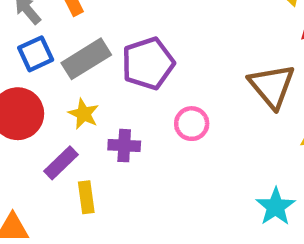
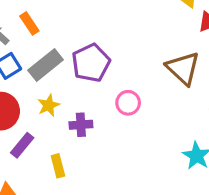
yellow star: (84, 114) -> (49, 105), turned 30
purple rectangle: (61, 163) -> (22, 145), moved

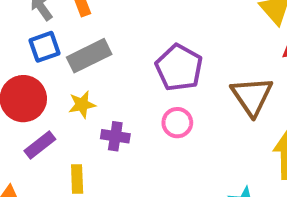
purple pentagon: (91, 63) -> (179, 68), moved, turned -30

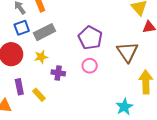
purple rectangle: (40, 145) -> (19, 87), moved, turned -63
yellow rectangle: (77, 179) -> (39, 95), turned -40

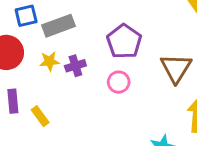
purple cross: (58, 73) -> (75, 66), moved, turned -32

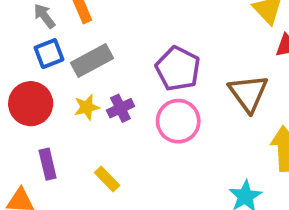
pink circle: (119, 82) -> (178, 121), size x1.5
yellow rectangle: (40, 116) -> (107, 179), moved

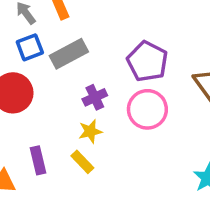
yellow star: (87, 107) -> (90, 131), moved
purple rectangle: (48, 164) -> (38, 160), moved

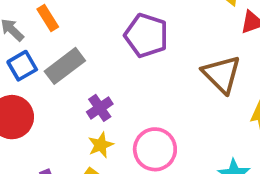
purple pentagon: (147, 61) -> (146, 35), moved
pink circle: (147, 109) -> (155, 149), moved

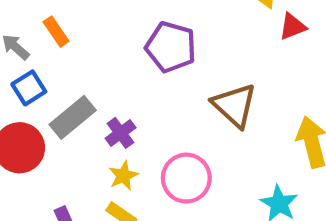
gray rectangle: (65, 66) -> (73, 117), moved
brown triangle: (222, 74) -> (235, 105), moved

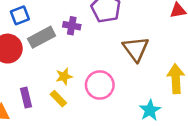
purple cross: (121, 133) -> (72, 26), moved, turned 35

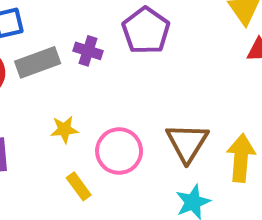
brown triangle: (136, 49) -> (187, 143), moved
yellow rectangle: (58, 99) -> (79, 186), moved

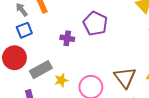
gray rectangle: (38, 62) -> (41, 70), moved

